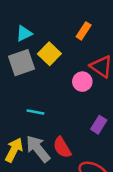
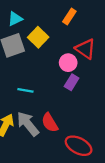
purple rectangle: (99, 125) -> (72, 82), moved

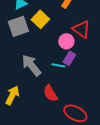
cyan line: (25, 90) -> (58, 65), moved
gray arrow: (28, 124) -> (31, 65), moved

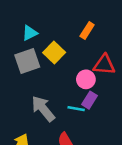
red triangle: (81, 29) -> (104, 65), turned -30

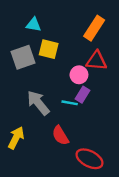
orange rectangle: (87, 31) -> (94, 28), moved, size x1.5
cyan triangle: (30, 33) -> (34, 25), moved, turned 35
yellow square: (54, 53) -> (49, 49), turned -30

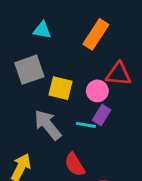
orange rectangle: (94, 28) -> (96, 34), moved
yellow square: (49, 49) -> (61, 88), moved

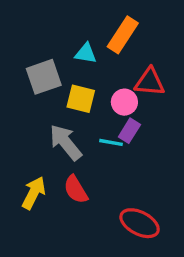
cyan triangle: (42, 30) -> (86, 53), moved
red semicircle: (75, 165) -> (76, 190), moved

